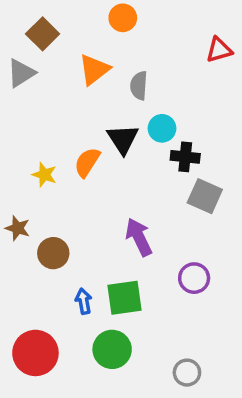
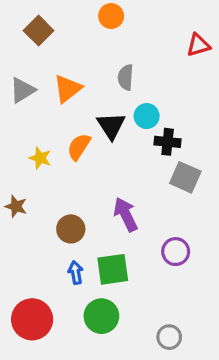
orange triangle: (94, 70) -> (68, 89), moved
gray triangle: (21, 73) -> (22, 90), moved
brown circle: (53, 253) -> (71, 229), moved

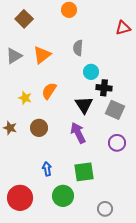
black triangle: (111, 126) -> (84, 105), moved
brown circle: (71, 229) -> (39, 128), moved
purple circle: (176, 252) -> (117, 143), moved
green square: (113, 269) -> (84, 172), moved

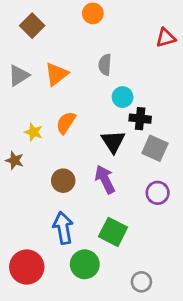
brown star: (10, 128) -> (15, 160), moved
brown circle: (39, 128) -> (63, 181), moved
blue arrow: (47, 169) -> (63, 228), size x1.6
green square: (84, 172) -> (113, 232), turned 35

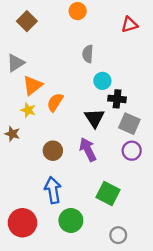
red triangle: (166, 38) -> (129, 25), moved
orange triangle: (56, 74) -> (33, 85), moved
purple circle: (158, 193) -> (132, 151), moved
green square: (113, 232) -> (108, 193), moved

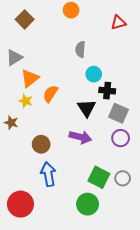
purple arrow: (88, 150) -> (80, 137), turned 130
brown circle: (53, 151) -> (41, 144), moved
green circle: (71, 220) -> (88, 204), moved
gray circle: (118, 235) -> (123, 178), moved

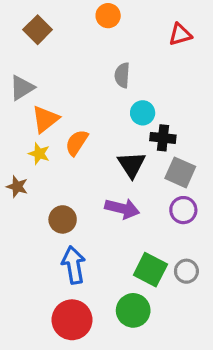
red circle: (20, 204) -> (72, 320), moved

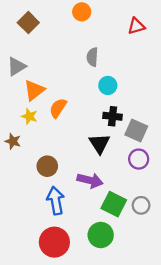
black cross: (163, 138) -> (113, 116), moved
black triangle: (132, 165) -> (99, 144), moved
purple arrow: (122, 208) -> (90, 180), moved

